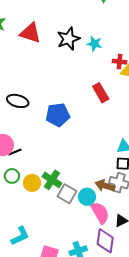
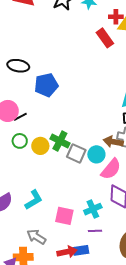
red rectangle: (101, 93) -> (105, 38), moved
blue pentagon: (58, 115) -> (46, 85), moved
pink semicircle: (100, 213) -> (111, 169), turned 75

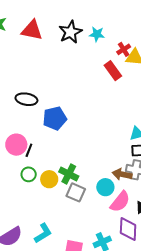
red cross: (116, 17) -> (124, 49), turned -32
black line: (20, 117) -> (29, 150), turned -40
gray square: (76, 153) -> (76, 192), moved

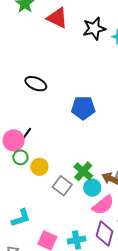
blue pentagon: (55, 118) -> (83, 108), moved
pink circle: (16, 145) -> (14, 140), moved
green cross: (69, 174) -> (83, 171), moved

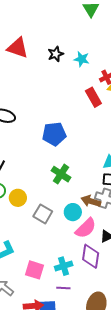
black star: (94, 29) -> (56, 54), size x0.7
green cross: (83, 171) -> (61, 174), moved

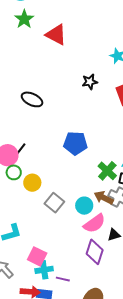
black star: (56, 54) -> (90, 82), moved
blue pentagon: (54, 134) -> (75, 143), moved
green cross: (61, 174) -> (107, 171), moved
cyan cross: (64, 266) -> (44, 270), moved

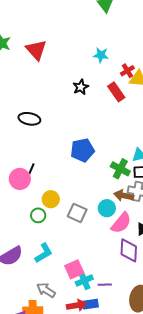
red triangle: (56, 35) -> (36, 50), turned 35
green circle: (14, 172) -> (38, 215), moved
pink square: (37, 256) -> (74, 269), turned -36

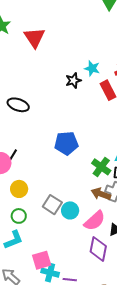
cyan star: (101, 55) -> (92, 68), moved
yellow circle: (51, 199) -> (19, 189), moved
cyan circle: (107, 208) -> (70, 210), moved
green circle: (38, 215) -> (19, 216), moved
cyan cross: (84, 281) -> (50, 273), turned 30

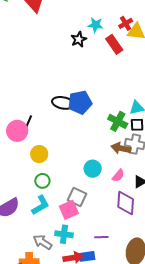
black ellipse: (18, 105) -> (63, 103), moved
gray square: (52, 205) -> (77, 197), moved
pink semicircle: (95, 221) -> (118, 176), size x0.6
pink square: (42, 260) -> (69, 210), moved
cyan cross: (50, 273) -> (64, 234), moved

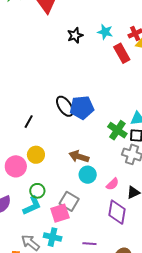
black star: (79, 39) -> (75, 35), moved
black ellipse: (63, 103) -> (65, 106), turned 40
pink circle: (17, 131) -> (16, 166), moved
brown arrow: (121, 148) -> (79, 156), moved
green circle: (42, 181) -> (37, 191), moved

